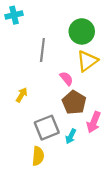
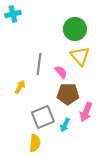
gray line: (42, 50) -> (39, 64), moved
yellow triangle: (87, 61) -> (80, 56), turned -35
brown pentagon: (74, 102) -> (68, 94), turned -30

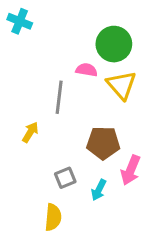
cyan cross: (13, 14) -> (20, 21), turned 35
pink semicircle: (61, 72) -> (87, 70), moved, turned -40
gray square: (43, 117) -> (65, 178), size x0.6

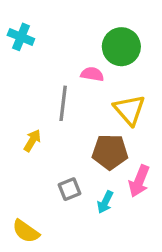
cyan cross: (20, 21) -> (21, 37), moved
yellow triangle: (121, 85) -> (129, 110), moved
yellow semicircle: (53, 217) -> (26, 231), moved, turned 120

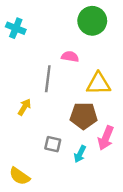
green circle: (121, 47) -> (92, 21), moved
yellow triangle: (129, 110) -> (98, 84), turned -50
gray square: (70, 189) -> (53, 144), turned 35

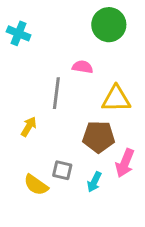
yellow semicircle: (19, 176) -> (36, 185), moved

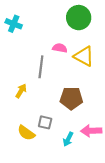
yellow triangle: (116, 99) -> (84, 56), moved, turned 30
pink arrow: (125, 163) -> (91, 131), moved, turned 66
cyan arrow: (94, 182) -> (68, 139), moved

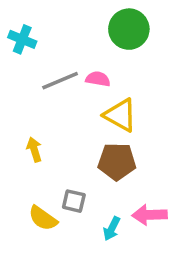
yellow triangle: (84, 56) -> (120, 115), moved
gray line: (41, 67) -> (60, 81), moved, turned 60
yellow arrow: (21, 91) -> (34, 149), turned -48

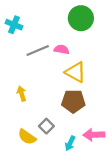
gray square: (74, 201) -> (46, 126), turned 32

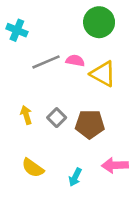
yellow triangle: (75, 72) -> (103, 74), moved
gray square: (46, 126) -> (57, 118), moved
cyan arrow: (70, 143) -> (75, 177), moved

